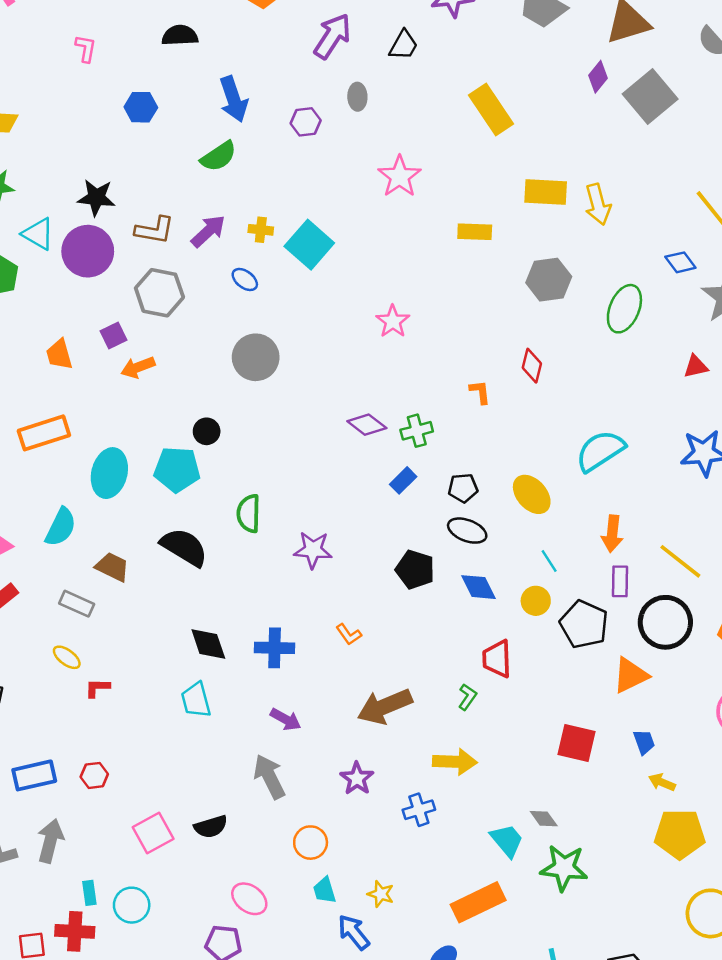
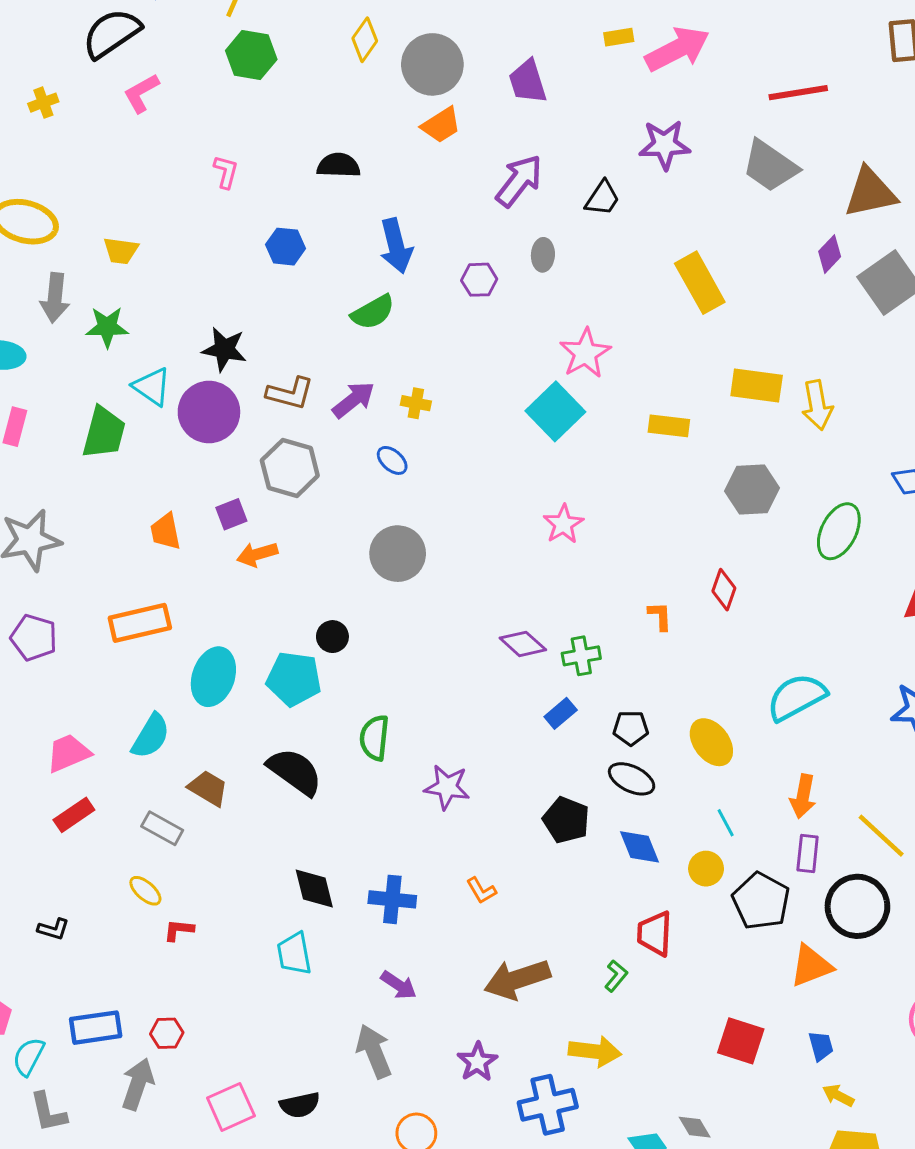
cyan square: (309, 245) -> (555, 411), moved
blue cross: (419, 810) -> (548, 1105), size x1.5
gray arrow: (50, 841) -> (138, 1084), moved

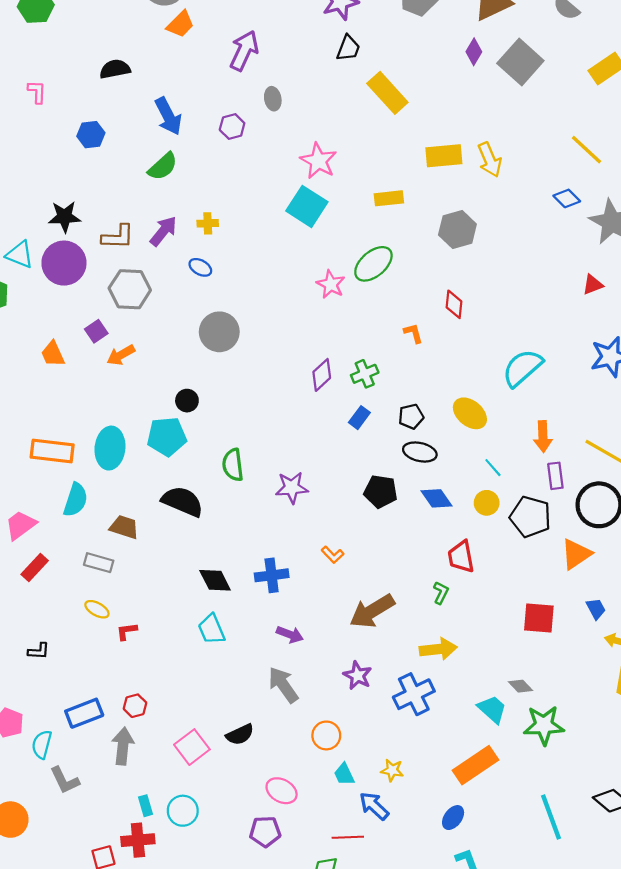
black trapezoid: (602, 198) -> (348, 48), moved
green ellipse: (839, 531) -> (373, 264), moved, turned 36
orange rectangle: (140, 623) -> (52, 451), moved, turned 33
purple diamond: (523, 644) -> (322, 375), turned -72

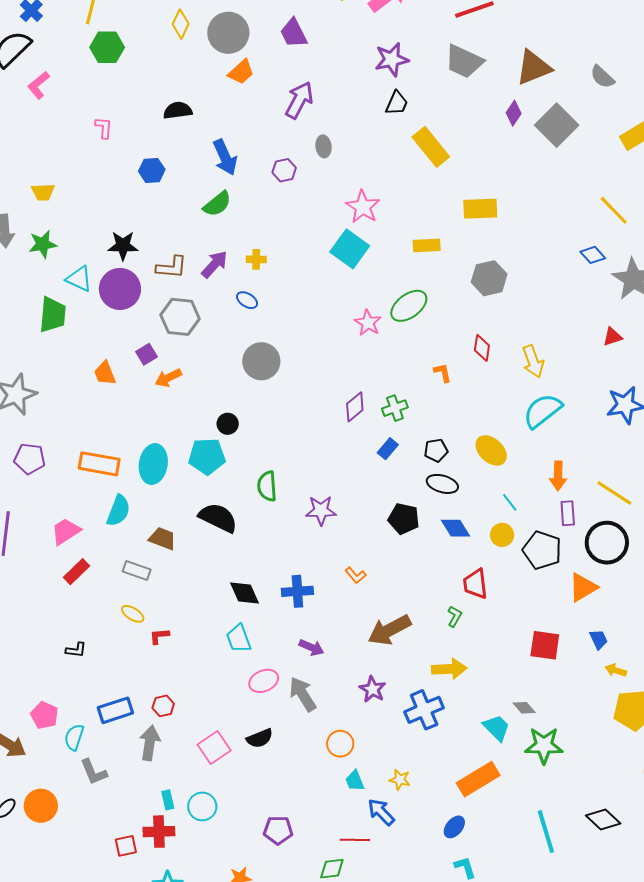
yellow arrow: (490, 160) -> (533, 361), moved
pink ellipse: (282, 791) -> (264, 681), moved, turned -56

